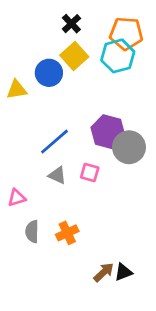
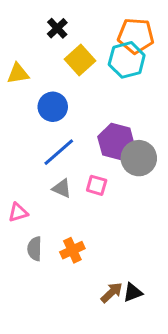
black cross: (71, 24) -> (57, 28), moved
blue circle: (49, 73) -> (53, 107), moved
yellow triangle: (17, 90) -> (18, 74), moved

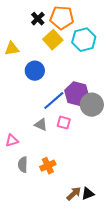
orange pentagon: (136, 36) -> (62, 18), moved
blue line: (59, 152) -> (54, 101), moved

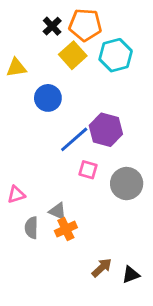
gray circle: (92, 105) -> (127, 184), moved
gray triangle: (41, 125) -> (58, 211), moved
black triangle: (88, 194) -> (131, 275), moved

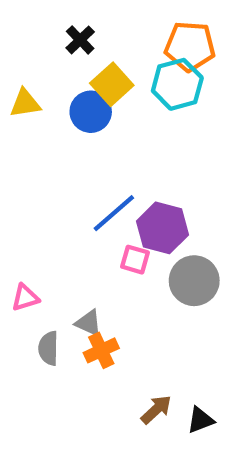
orange pentagon: (85, 25) -> (190, 46), moved
blue circle: (48, 98) -> (91, 112), moved
purple hexagon: (106, 130) -> (162, 228), moved

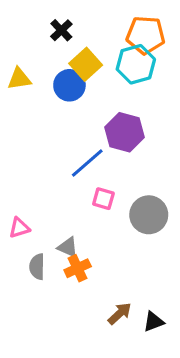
purple hexagon: (162, 228) -> (124, 132), moved

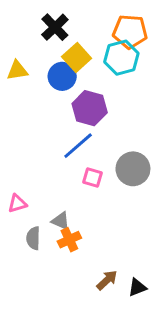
black cross: (61, 30) -> (55, 27), size x1.4
purple hexagon: (124, 132) -> (90, 108), moved
gray circle: (149, 215) -> (133, 169), moved

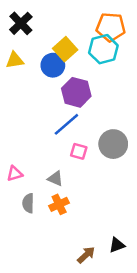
black cross: (55, 27) -> (21, 23), moved
gray triangle: (61, 221) -> (55, 179), moved
brown arrow: (107, 280) -> (86, 255), moved

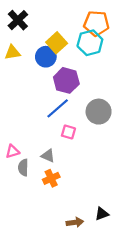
gray circle: (113, 144) -> (99, 112), moved
gray semicircle: (28, 203) -> (23, 168), moved
brown arrow: (86, 255) -> (75, 222), turned 35

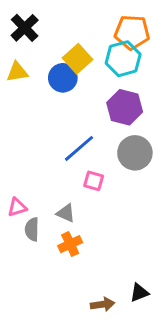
purple hexagon: (66, 80) -> (125, 107), moved

